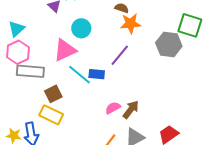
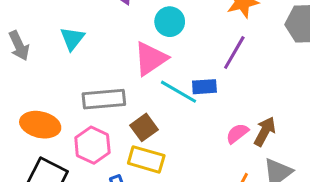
pink hexagon: (18, 52) -> (92, 145), moved

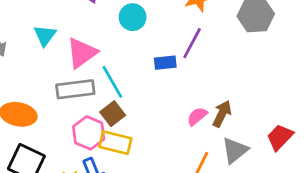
pink triangle: (150, 59) -> (82, 53), moved
blue rectangle: (204, 87) -> (165, 63), moved
cyan line: (179, 92) -> (112, 82), moved, turned 32
pink hexagon: (92, 145) -> (89, 133), moved

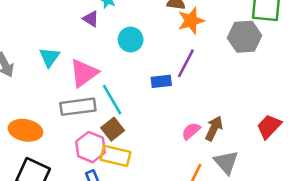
red trapezoid: (280, 137) -> (269, 126), moved
gray triangle: (235, 150) -> (226, 162), turned -32

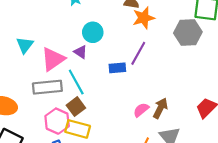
purple triangle: (91, 19) -> (81, 52), moved

